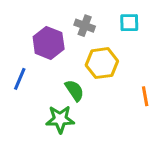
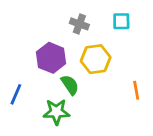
purple hexagon: (49, 43) -> (51, 58), moved
blue line: (20, 79) -> (16, 94), moved

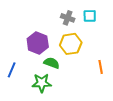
gray cross: (79, 24) -> (68, 18), moved
green semicircle: (70, 85) -> (52, 63), turned -35

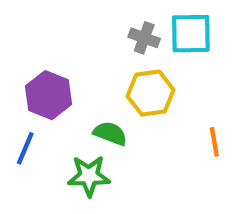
cyan square: (90, 16) -> (191, 34), size x1.5
purple hexagon: (38, 43) -> (49, 95), moved

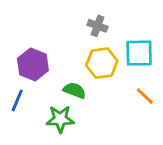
cyan square: (191, 34) -> (139, 53), moved
orange line: (214, 142) -> (145, 96), turned -36

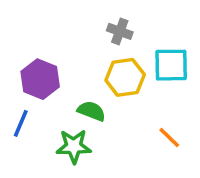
orange line: (145, 96) -> (169, 138), moved

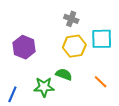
green semicircle: (91, 111) -> (64, 74), moved
blue line: (21, 123) -> (12, 94), moved

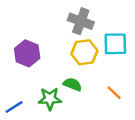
gray cross: (71, 19) -> (81, 21), size x1.5
blue line: (12, 94) -> (14, 107), turned 35

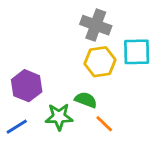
purple hexagon: (27, 53) -> (27, 86), moved
orange line: (114, 93) -> (104, 124), moved

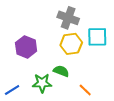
purple hexagon: (27, 86) -> (26, 47), moved
orange line: (104, 124) -> (85, 90), moved

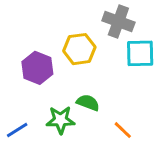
gray cross: (68, 18) -> (118, 22), moved
yellow hexagon: (71, 44) -> (79, 49), moved

